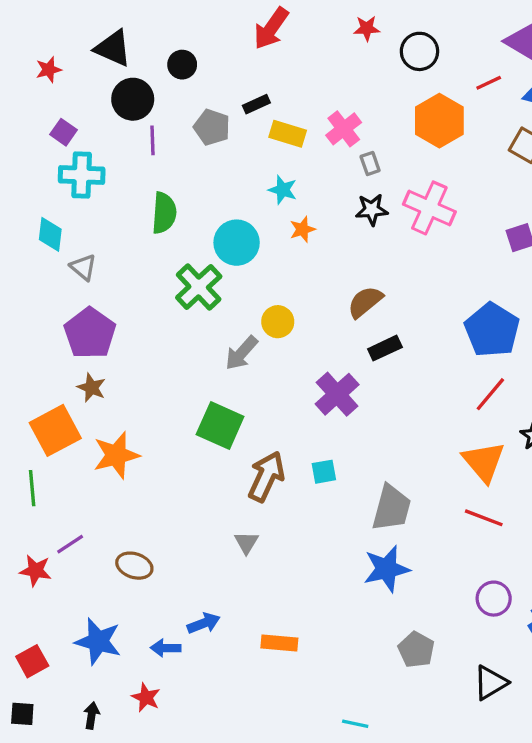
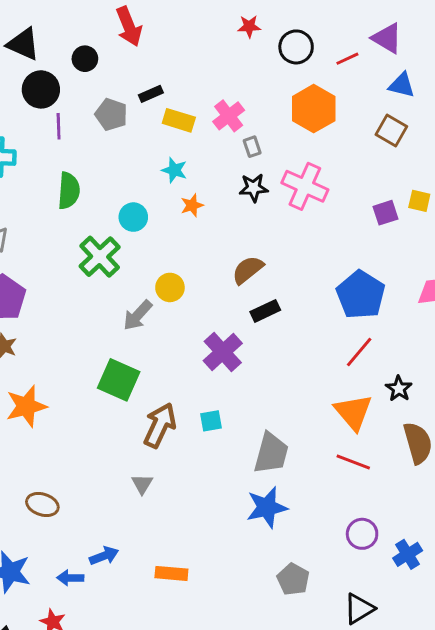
red arrow: (271, 28) -> (129, 26), moved, turned -57
red line: (489, 83) -> (347, 59), moved
cyan circle: (237, 243) -> (133, 217), size x0.7

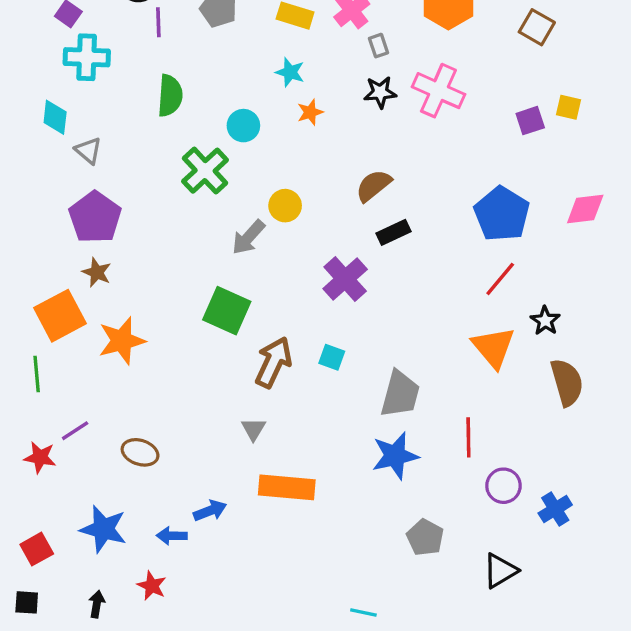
cyan square: (211, 421) -> (332, 357), turned 30
red line: (353, 462) -> (468, 437), moved, turned 68
orange rectangle: (171, 573) -> (287, 487), moved, size x1.5

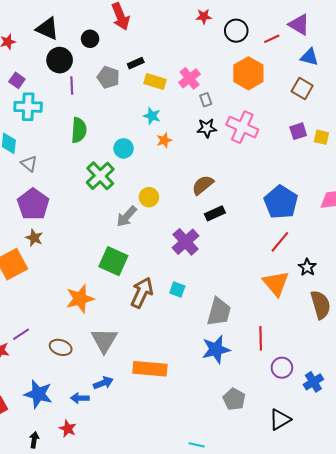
purple square: (530, 121) -> (298, 131), moved
orange star: (122, 341) -> (80, 299), moved
gray triangle: (253, 429) -> (104, 340), moved, size x1.8

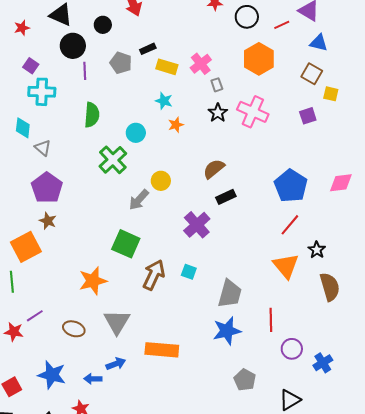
black star: (207, 128) -> (218, 113), turned -30
yellow square: (321, 137) -> (331, 94), moved

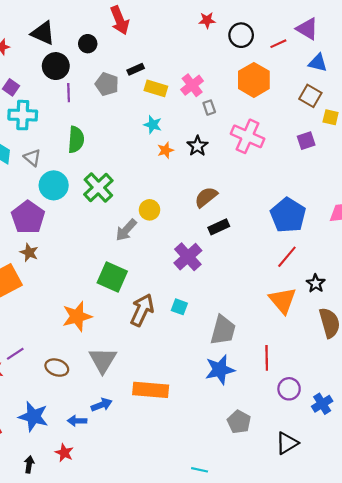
black star: (218, 113) -> (197, 146), moved
cyan circle: (136, 133) -> (54, 185), moved, size x1.4
gray triangle: (43, 148) -> (32, 158), moved

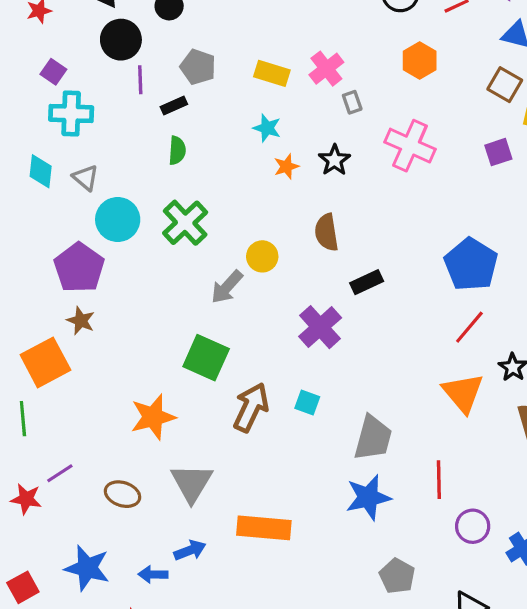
black rectangle: (136, 69) -> (174, 105), moved
orange hexagon: (254, 80) -> (420, 61), size x0.7
green semicircle: (76, 140) -> (177, 150), moved, size x0.7
brown semicircle: (206, 197) -> (326, 232), moved, turned -60

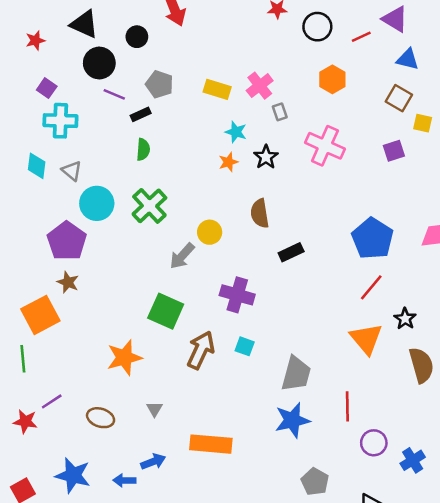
purple line: (140, 80) -> (114, 94), turned -65
cyan star: (267, 128) -> (236, 132), moved
purple cross: (320, 327) -> (237, 295), moved, turned -32
gray triangle: (192, 483) -> (154, 409), size x0.5

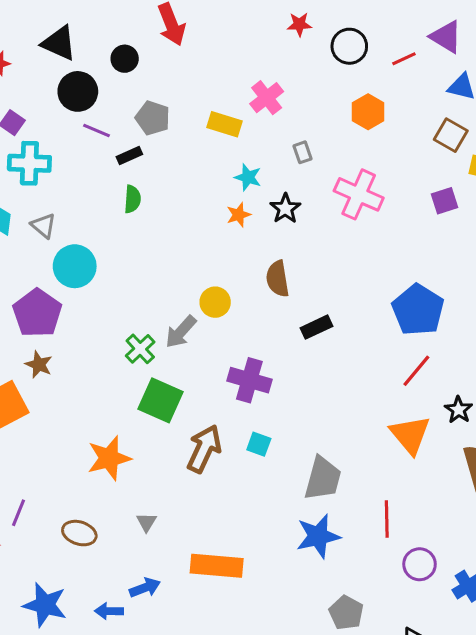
pink cross: (260, 86) -> (267, 98), moved
green cross: (149, 206) -> (140, 349), moved, size x0.7
purple line: (52, 401) -> (18, 513), turned -35

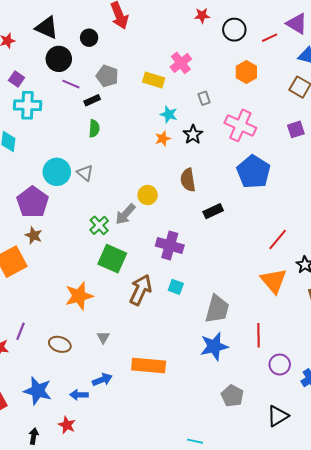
gray triangle: (43, 226) -> (85, 173), moved
blue pentagon: (418, 310) -> (253, 172), moved

